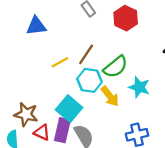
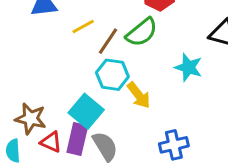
yellow line: (60, 62) -> (83, 26), moved
green semicircle: (115, 67) -> (142, 32), moved
cyan star: (139, 87) -> (188, 67), moved

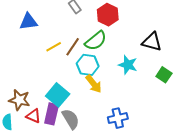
yellow line: (83, 26) -> (54, 47), moved
cyan hexagon: (112, 75) -> (88, 65), moved

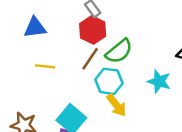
red hexagon: (108, 15) -> (93, 30), moved
yellow line: (54, 47) -> (45, 66), moved, turned 35

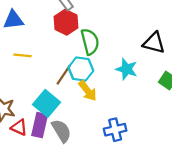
green semicircle: (119, 51) -> (90, 42), turned -65
brown line: (90, 59) -> (64, 75), moved

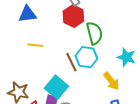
brown line: (64, 75) -> (71, 62), turned -60
yellow arrow: (88, 91) -> (111, 81), moved

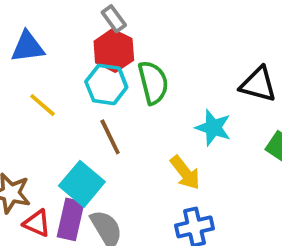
yellow line: (35, 45) -> (43, 105), turned 35
cyan hexagon: (86, 57) -> (106, 84), moved

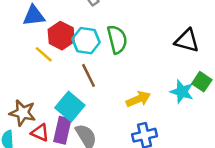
red hexagon: (114, 51) -> (61, 36), moved
cyan star: (213, 128) -> (182, 92), moved
yellow arrow: (185, 173) -> (138, 99), turned -75

